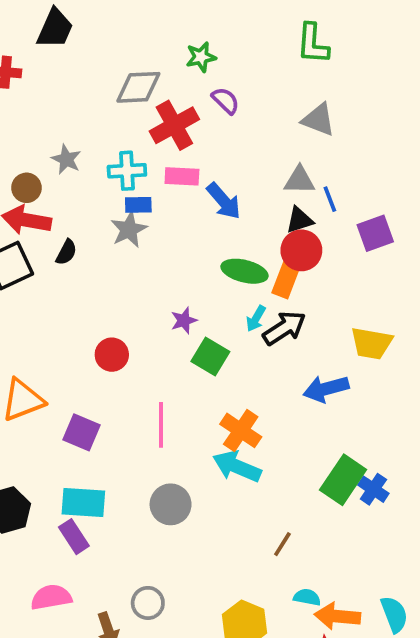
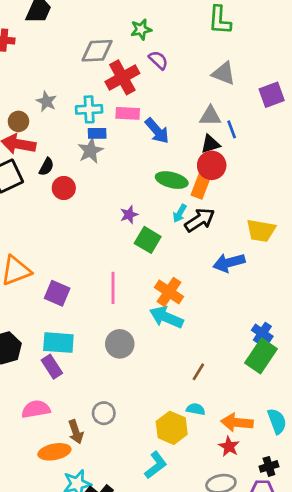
purple square: (375, 233) -> (272, 95), moved
red circle: (112, 355) -> (64, 188), moved
green rectangle: (343, 480) -> (261, 356), moved
cyan semicircle: (307, 597) -> (196, 409), moved

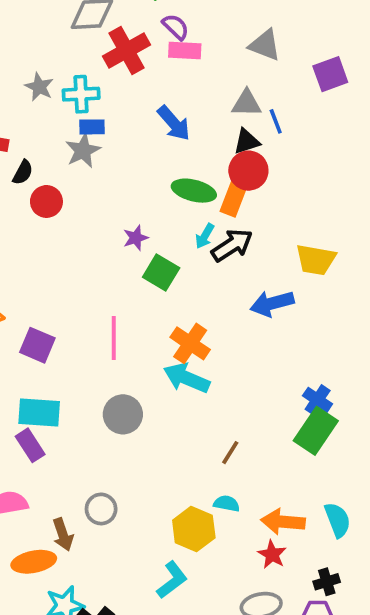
gray star: (46, 101) -> (39, 87), moved
pink rectangle: (128, 113) -> (185, 50), moved

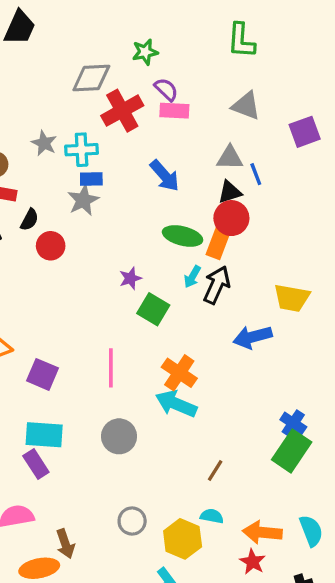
black arrow: (232, 245) -> (217, 285), turned -33
gray circle: (101, 509) -> (132, 521), moved

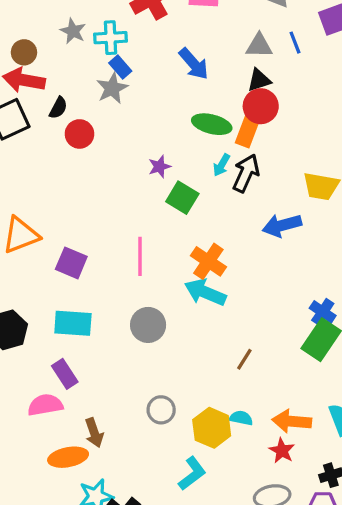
blue line: (256, 174) -> (295, 43), moved
blue rectangle: (91, 179) -> (120, 67), turned 50
purple rectangle: (36, 464) -> (65, 374), moved
cyan semicircle: (212, 516) -> (241, 418), moved

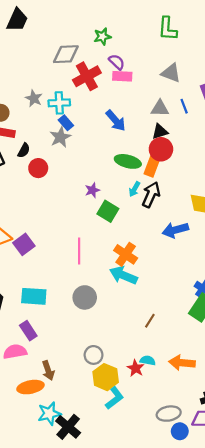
purple square: (71, 263) -> (24, 244), moved, turned 30
yellow hexagon: (212, 428) -> (106, 377), moved
red star: (282, 451) -> (136, 368), moved

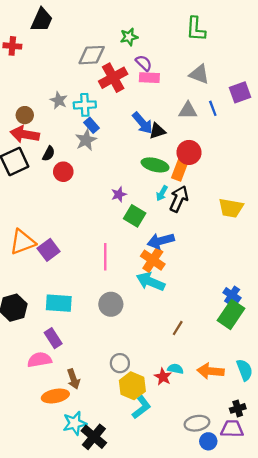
black triangle: (160, 132) -> (157, 131), moved
blue arrow: (175, 230) -> (161, 241), moved

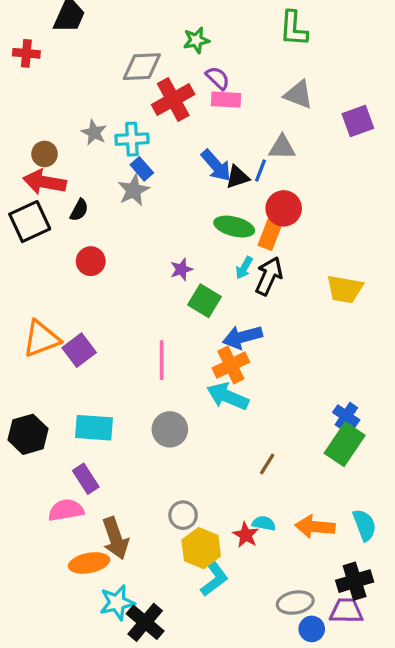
blue line: (213, 108) -> (261, 170), moved, turned 42
red circle: (63, 172) -> (91, 261), moved
orange cross: (153, 260) -> (231, 365), turned 30
brown arrow: (73, 379) -> (115, 538), size x1.4
black cross: (238, 408) -> (355, 581), size x1.5

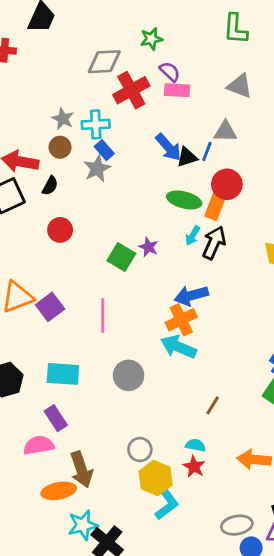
brown circle: (45, 154) -> (60, 147), moved
purple star: (181, 269) -> (148, 247), moved, turned -30
green square: (204, 301) -> (121, 257), moved
pink line: (162, 360) -> (103, 315), moved
cyan semicircle: (264, 523) -> (196, 445), moved

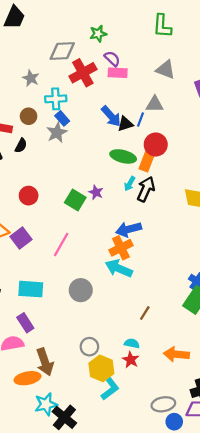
gray star: (63, 119) -> (31, 78), moved
red circle: (60, 230) -> (29, 196), moved
pink line: (103, 315) -> (61, 244), turned 30

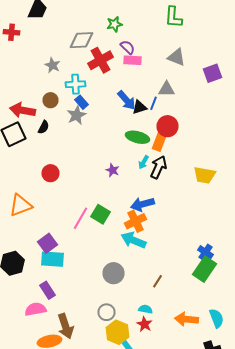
green square: (75, 200) -> (100, 214), moved
purple square: (21, 238) -> (48, 243), moved
gray circle: (81, 290) -> (114, 273), moved

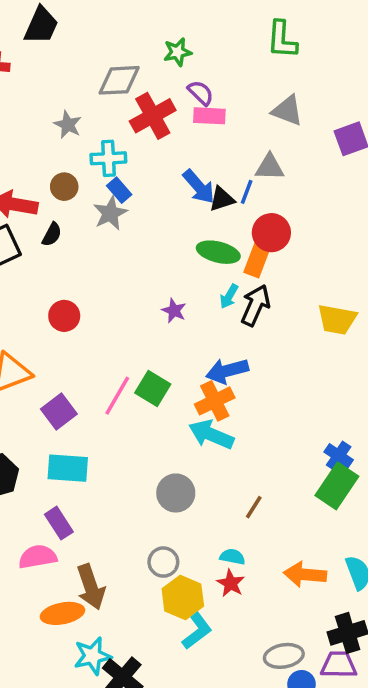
purple square: (48, 243) -> (59, 412), moved

